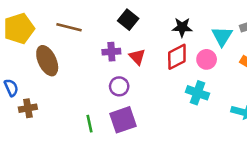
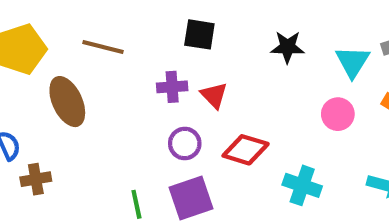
black square: (128, 20) -> (199, 34), turned -30
red diamond: (177, 57) -> (246, 150), moved, turned 44
pink circle: (207, 59) -> (338, 114), moved
cyan cross: (198, 93) -> (302, 185), moved

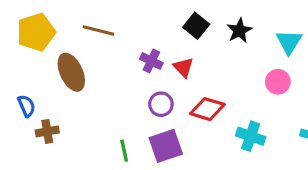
black square: (199, 34) -> (196, 26), moved, turned 30
black star: (287, 47) -> (239, 31), turned -30
purple cross: (172, 87) -> (151, 61), turned 30

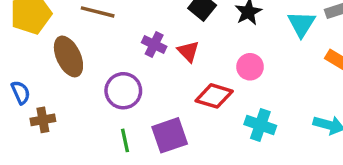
pink circle: (278, 82) -> (250, 67), moved
purple circle: (161, 104) -> (123, 91), moved, size x1.4

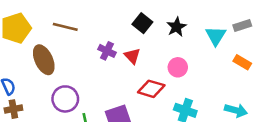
purple circle: (123, 91) -> (65, 99), moved
brown cross: (43, 120) -> (13, 109), moved

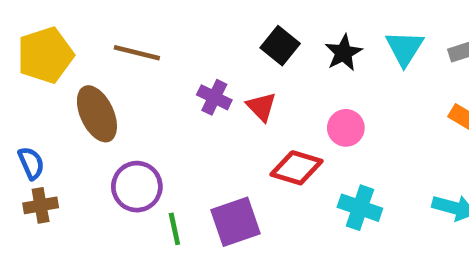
cyan triangle: (216, 36) -> (405, 48), moved

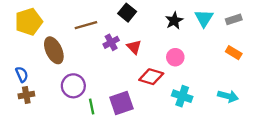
black square: (280, 46) -> (127, 13), moved
brown line: (137, 53) -> (86, 25), moved, turned -30
purple cross: (214, 97) -> (111, 42), turned 35

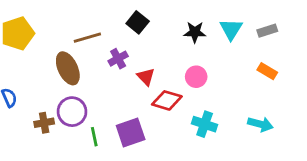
black star: (174, 21) -> (195, 32), turned 30
red triangle: (134, 47) -> (146, 77), moved
brown ellipse: (54, 50) -> (68, 68), moved
brown cross: (26, 95) -> (44, 123), moved

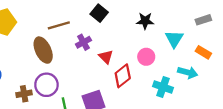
cyan triangle: (231, 29) -> (174, 39), moved
red diamond: (167, 100) -> (123, 76), turned -55
cyan cross: (205, 124) -> (163, 87), moved
cyan arrow: (260, 124) -> (188, 72), moved

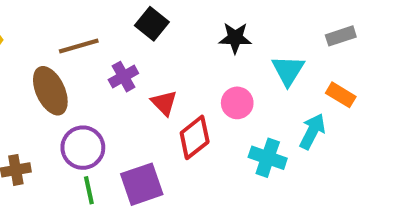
cyan arrow: (188, 72) -> (312, 131), turned -78
purple circle: (46, 85) -> (83, 148), moved

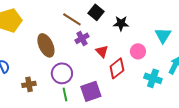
black star: (235, 38) -> (121, 23), moved
brown line: (79, 46) -> (72, 19), moved, turned 48

